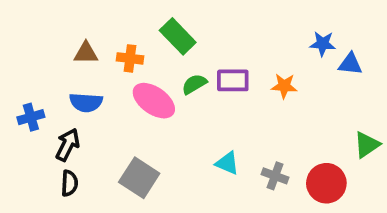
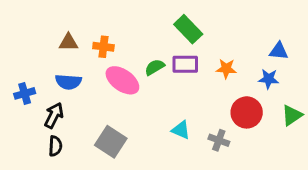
green rectangle: (178, 36) -> (188, 29), moved
blue star: (323, 44) -> (269, 79), moved
red circle: (326, 183) -> (247, 112), moved

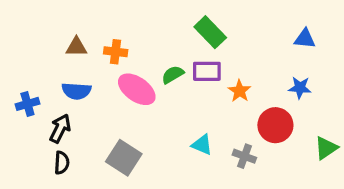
blue triangle: (279, 51) -> (305, 39), moved
orange star: (226, 69) -> (240, 91), moved, turned 30
green triangle: (292, 115) -> (326, 148), moved

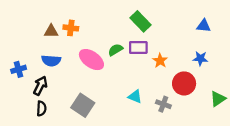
orange cross: (116, 52) -> (71, 28), moved

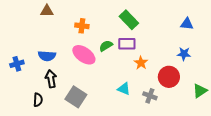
orange cross: (71, 28) -> (82, 26), moved
brown triangle: (51, 31) -> (47, 11), moved
orange star: (160, 61) -> (141, 63), moved
black arrow: (40, 86) -> (51, 79), moved, turned -36

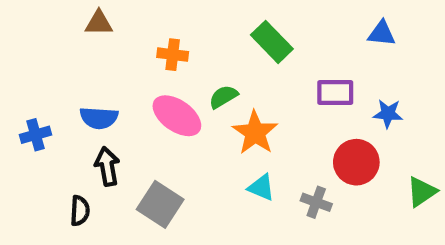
blue triangle: (187, 24) -> (382, 33), moved
purple rectangle: (127, 44) -> (335, 93), moved
orange star: (141, 63) -> (255, 133), moved, size x1.5

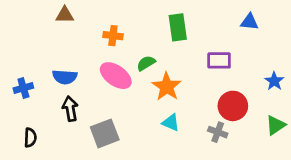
green rectangle: (272, 42) -> (178, 27), turned 36
blue star: (388, 114) -> (274, 81), moved, turned 30
gray cross: (316, 202) -> (218, 132), moved
gray square: (160, 204) -> (105, 133), turned 36
black semicircle: (80, 211) -> (30, 138), moved

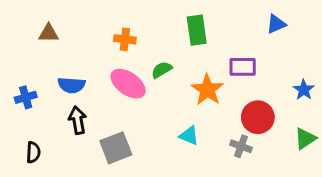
brown triangle: (65, 15) -> (49, 33), moved
blue triangle: (249, 22) -> (276, 24), turned -30
orange star: (167, 87) -> (207, 90), moved

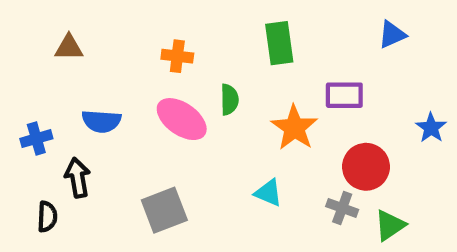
green semicircle: (162, 70) -> (229, 100), turned 120
black arrow: (78, 120) -> (78, 178), moved
green triangle: (305, 139) -> (390, 225), moved

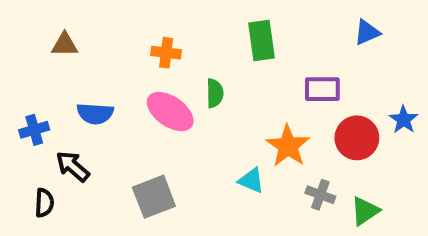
orange star: (294, 128) -> (288, 146), moved
red circle: (366, 167) -> (357, 138), moved
black arrow: (78, 178) -> (73, 166), turned -39

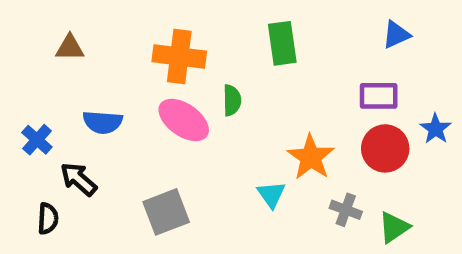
orange cross: (166, 53) -> (179, 56), size x1.6
purple rectangle: (322, 89) -> (379, 96), moved
blue cross: (34, 130) -> (37, 140), turned -32
cyan triangle: (251, 181) -> (271, 194), turned 32

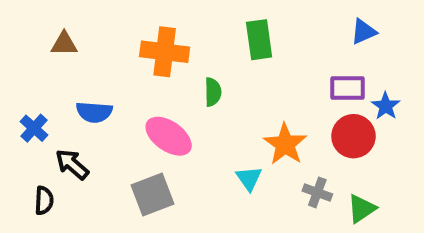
pink ellipse: (184, 120) -> (169, 136), moved
blue star: (436, 129) -> (386, 106), moved

